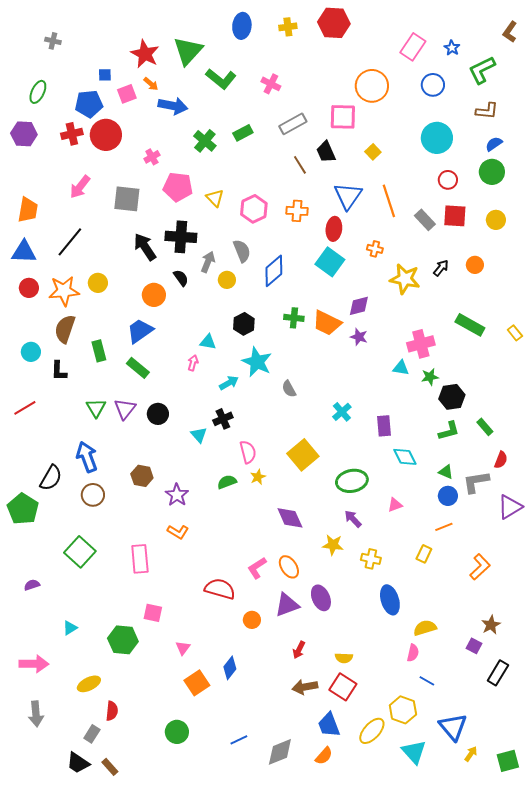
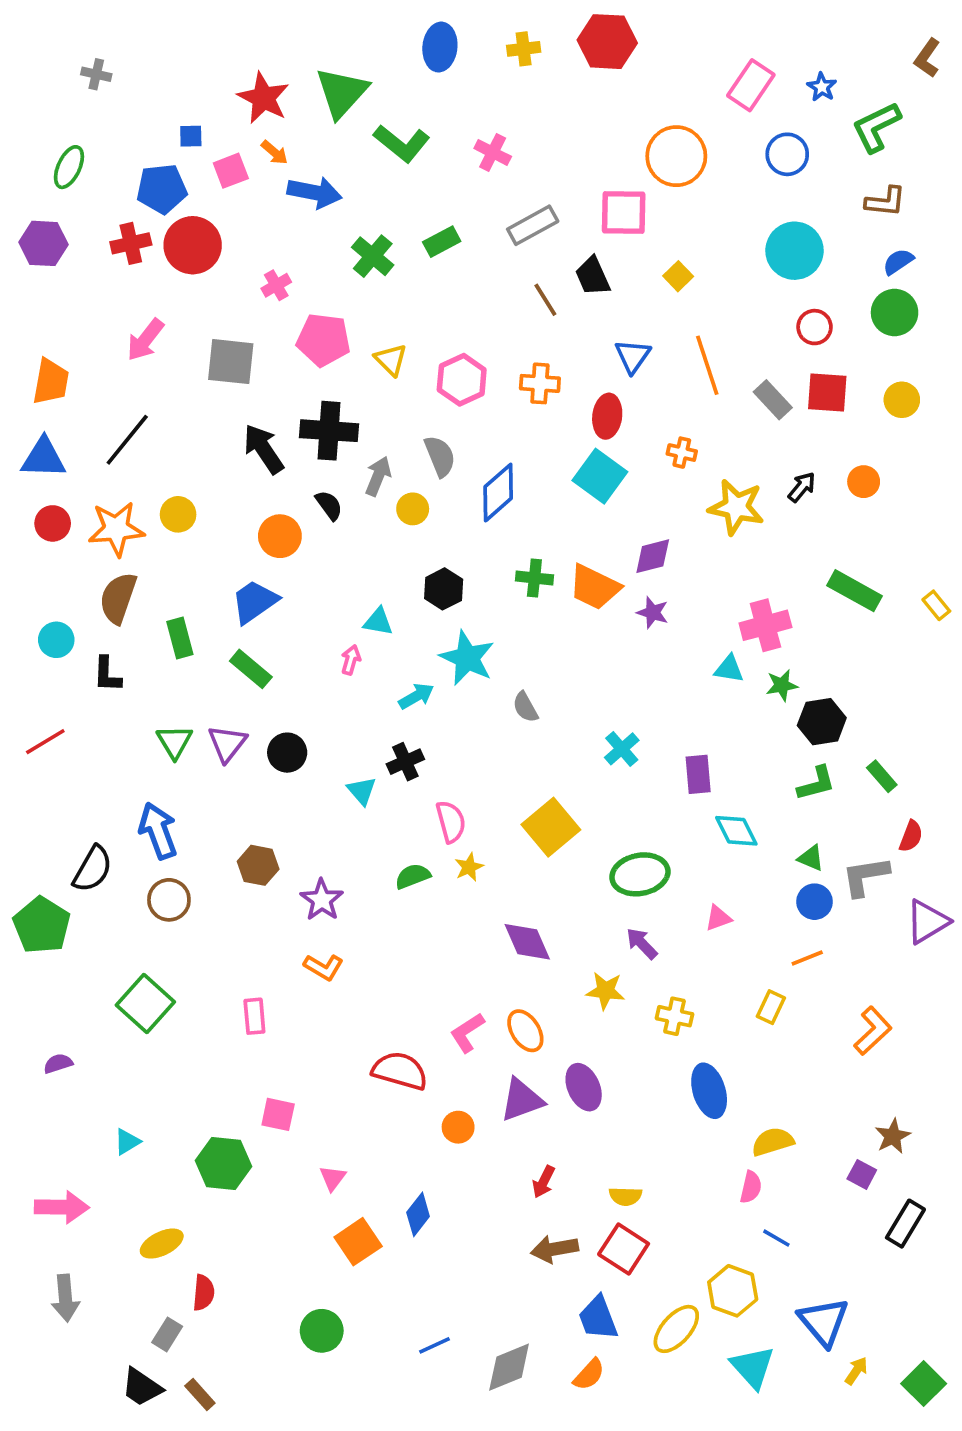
blue triangle: (348, 196) -> (633, 356), size x0.7
pink rectangle: (140, 559) -> (254, 1016), size x0.7
green square: (508, 761) -> (924, 1384), turned -30

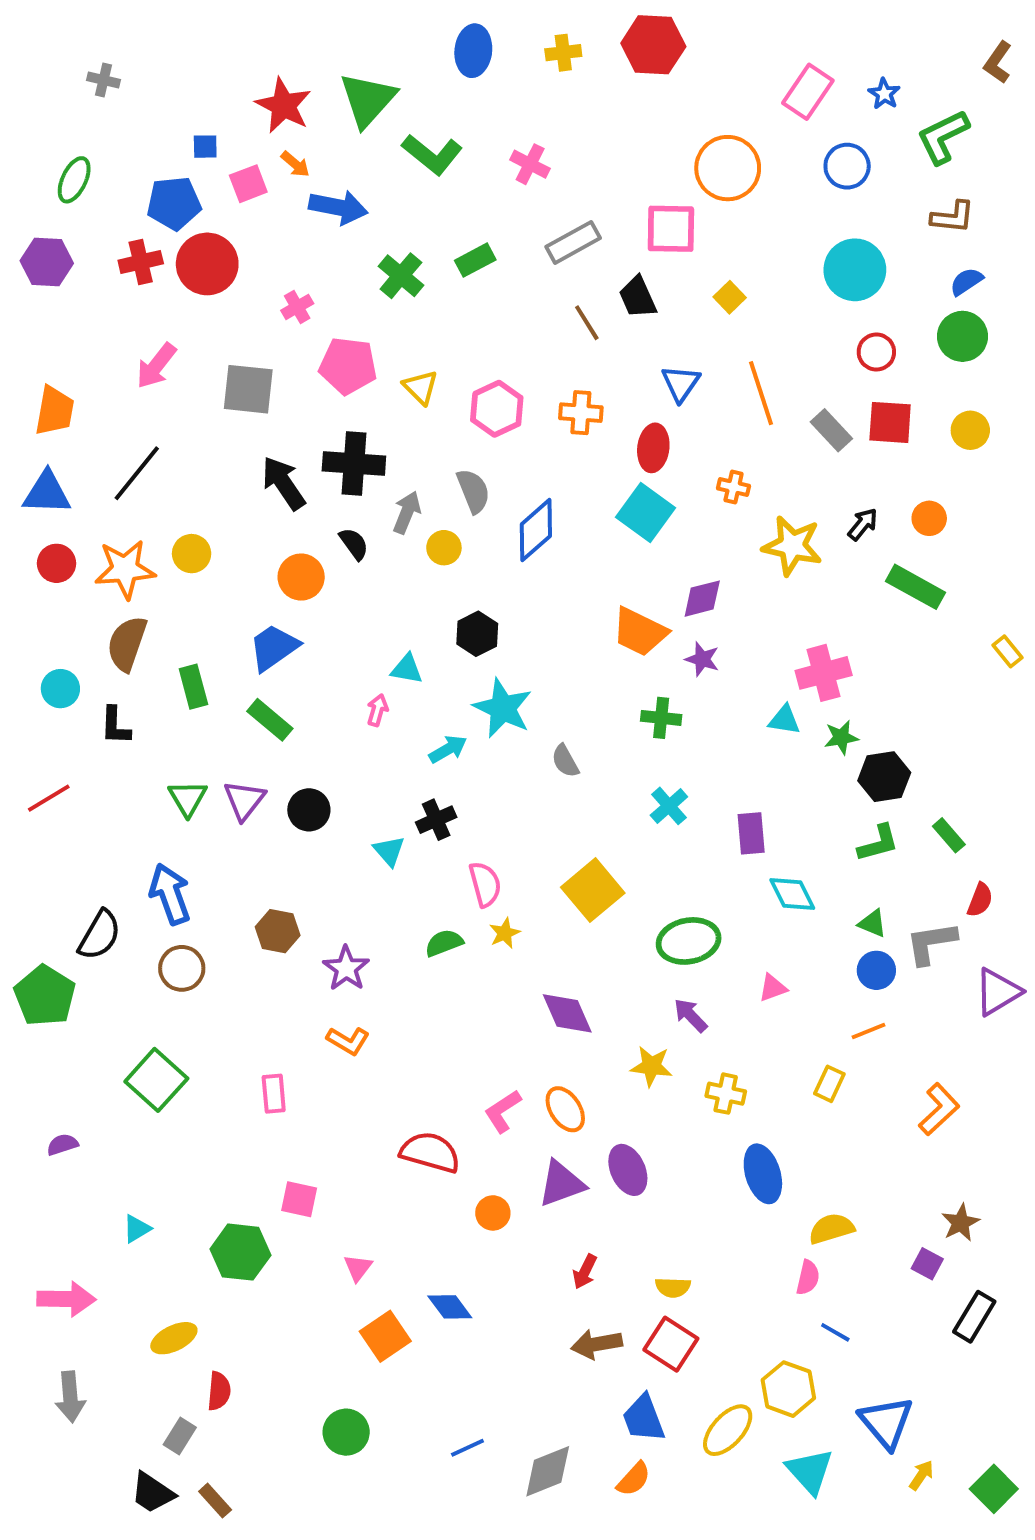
green cross: (534, 578) -> (661, 718), moved
green rectangle: (855, 591) -> (916, 587), moved
blue diamond: (418, 1214) -> (450, 1307), turned -75

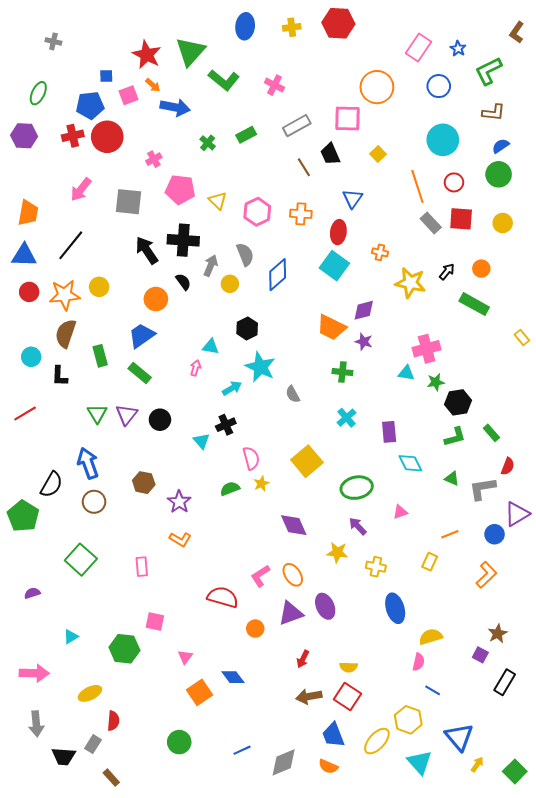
green cross: (401, 276) -> (208, 143), size x0.7
orange line: (761, 393) -> (417, 186), moved
blue circle: (876, 970) -> (495, 534), moved
orange semicircle: (634, 1479) -> (328, 766), turned 72
black trapezoid: (152, 1493) -> (64, 756), moved, turned -30

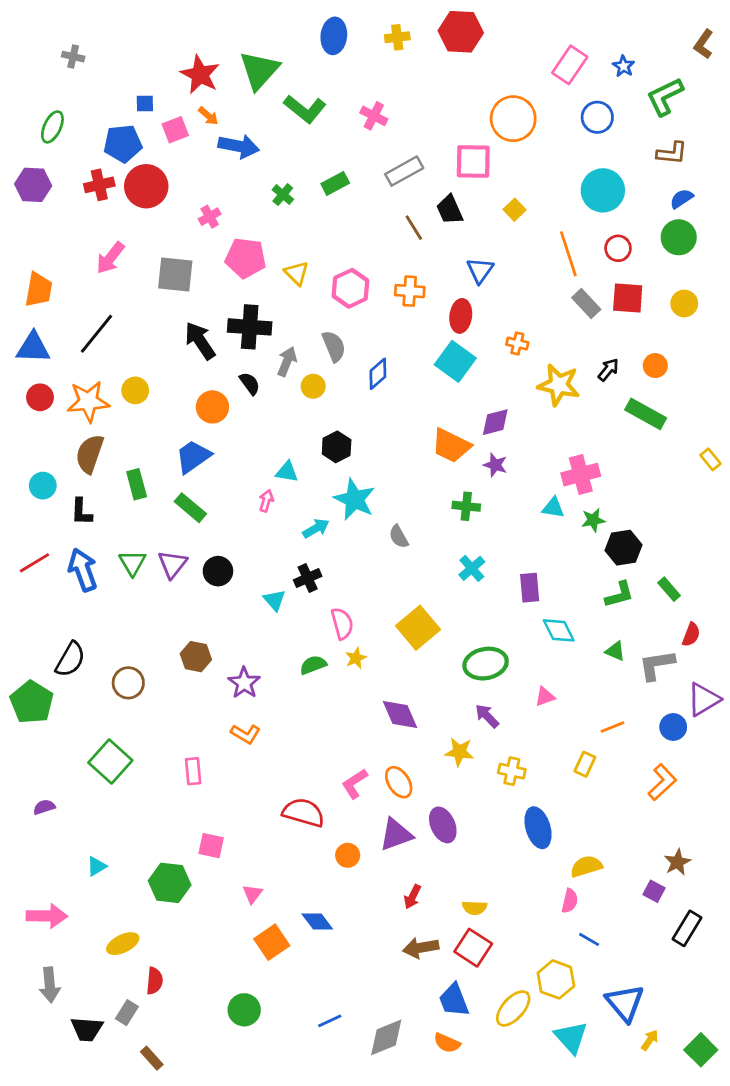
blue diamond: (278, 275) -> (378, 374), size x0.7
blue arrow: (88, 463) -> (83, 570), moved

